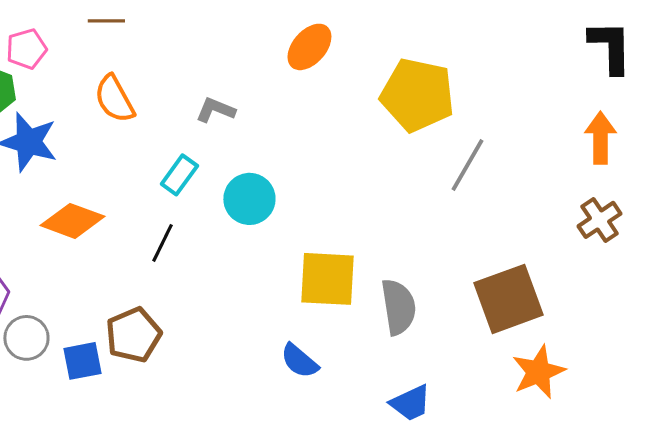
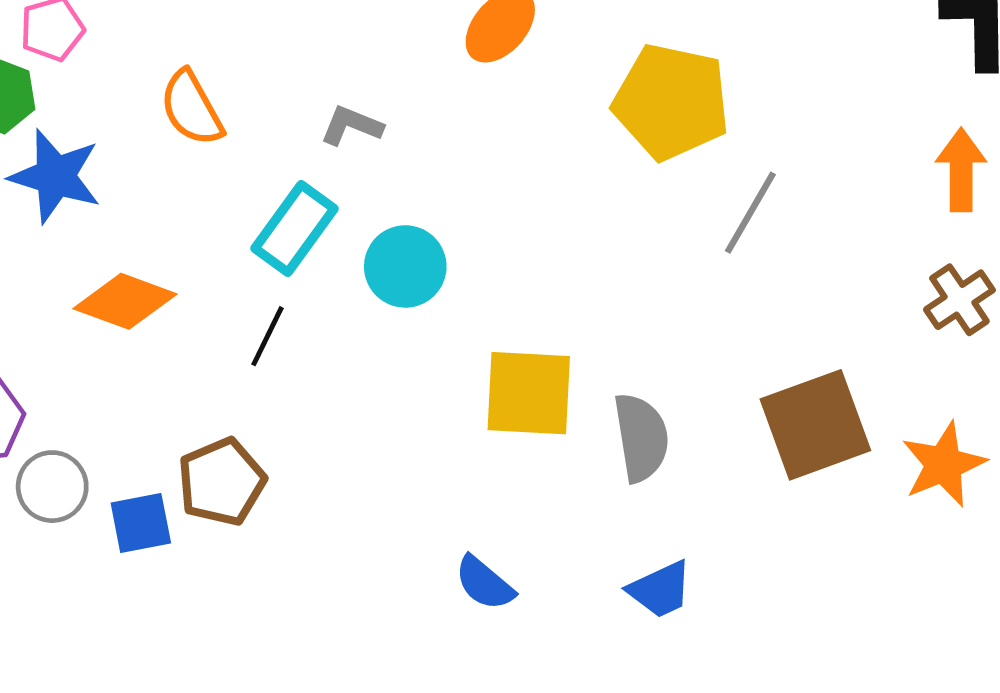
cyan rectangle: (179, 175) -> (294, 228), size x1.4
blue semicircle: (299, 361) -> (484, 583), moved
orange star: (538, 372) -> (944, 464), moved

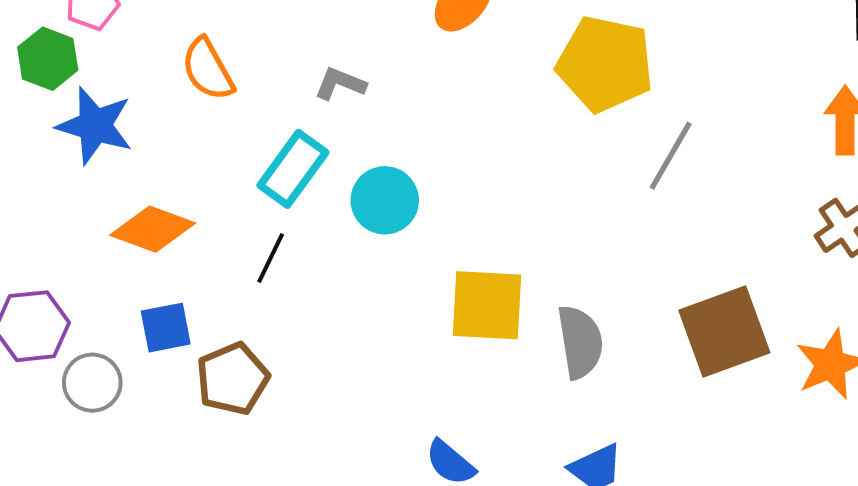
blue square: (141, 523) -> (166, 328), moved

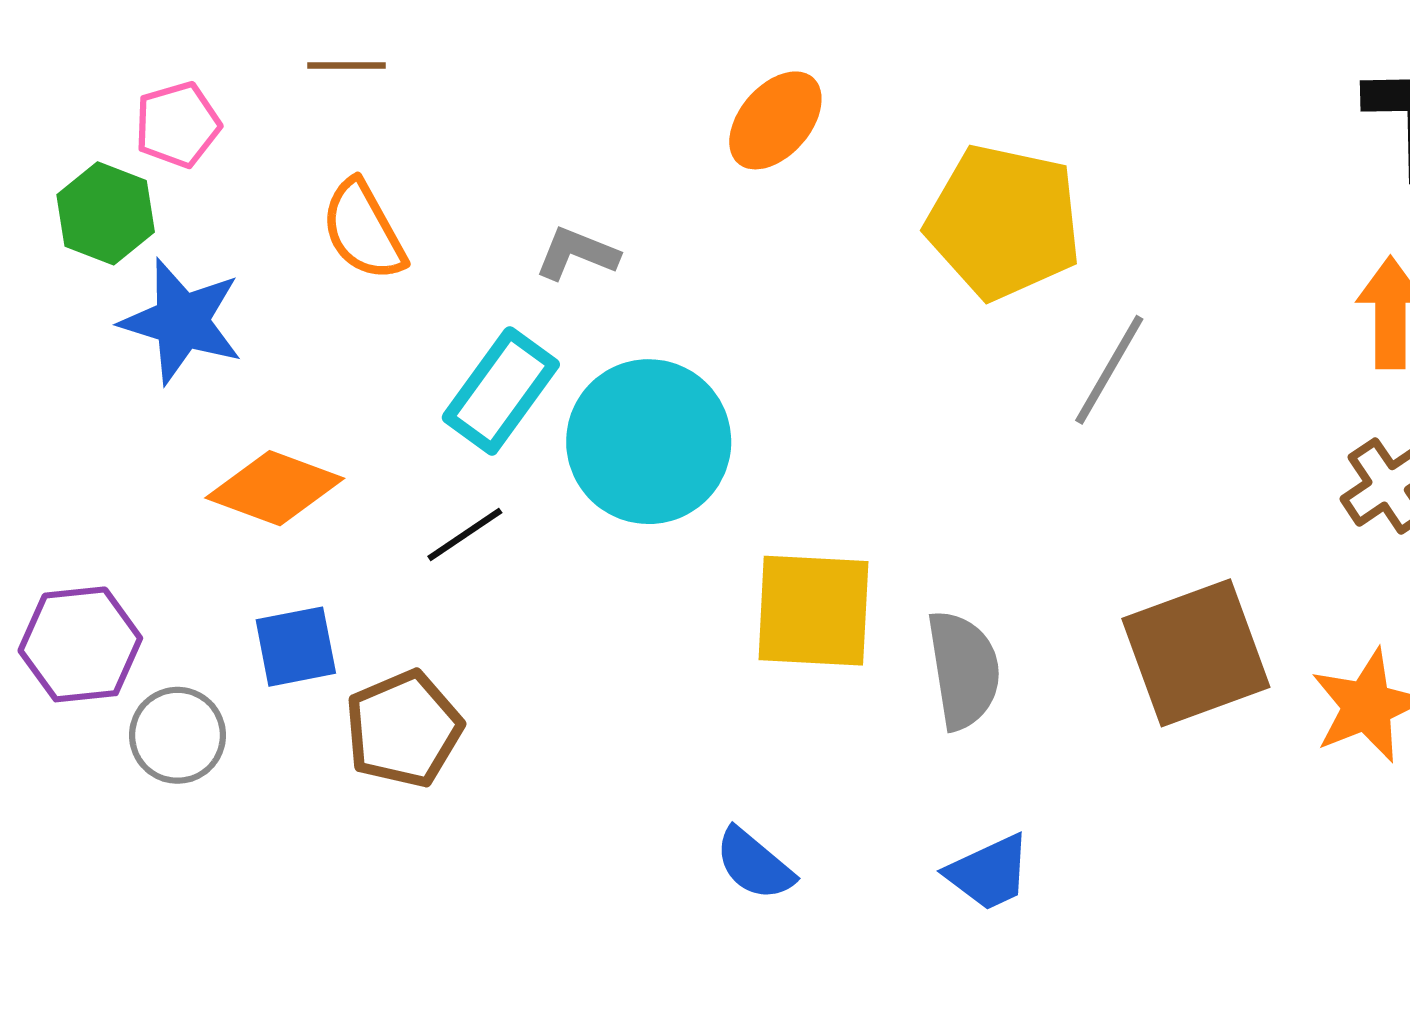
cyan circle: (385, 200) -> (649, 442), size x1.5
black line: (271, 258) -> (465, 535), turned 30

